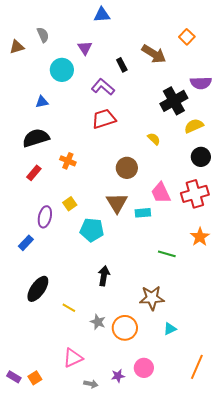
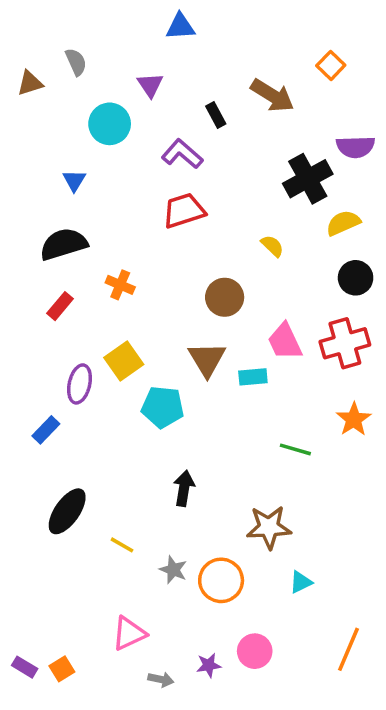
blue triangle: (42, 102) -> (74, 180), turned -48
yellow square: (70, 204) -> (124, 361), size x1.5

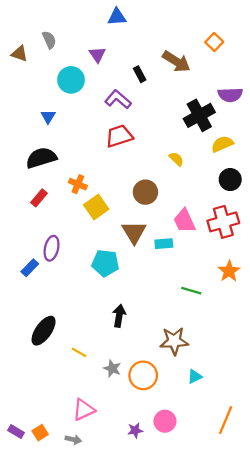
brown triangle: (30, 83) -> (19, 54), turned 36
yellow square: (124, 361) -> (96, 207), moved
blue rectangle: (46, 430) -> (30, 268), moved
gray arrow: (161, 679) -> (73, 440), moved

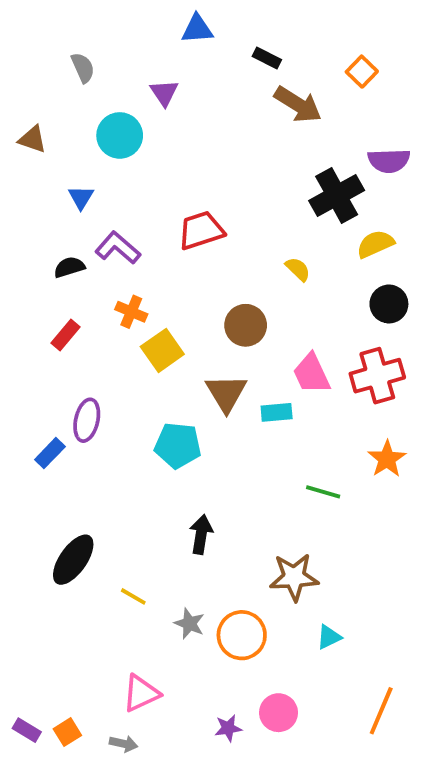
brown triangle: (19, 54) -> (33, 139), moved
black rectangle: (140, 74) -> (267, 58), moved, turned -35
purple L-shape: (118, 99) -> (118, 248), moved
black semicircle: (41, 158) -> (69, 267), size x0.6

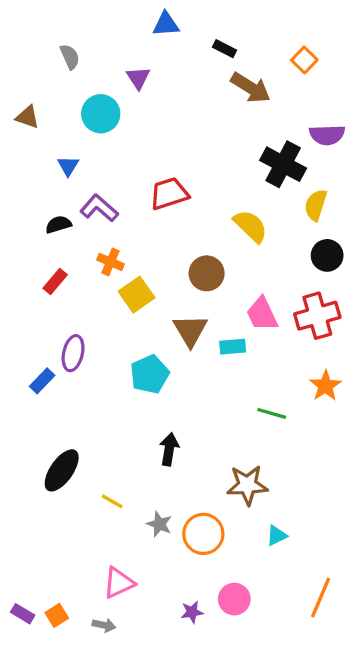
black cross: (337, 196) -> (283, 164), turned -33
yellow semicircle: (375, 244) -> (316, 205), turned -48
yellow semicircle: (298, 269) -> (251, 226), size x1.6
cyan pentagon: (178, 445) -> (150, 374), turned -30

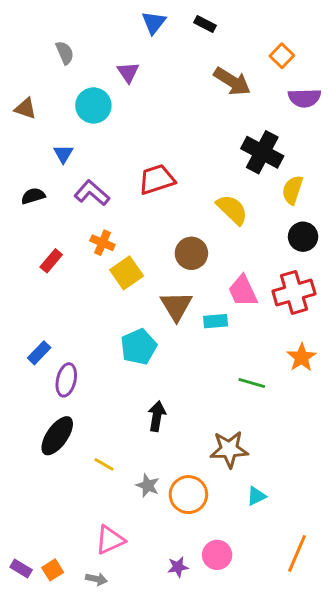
blue triangle: (166, 24) -> (154, 23), turned -48
black rectangle: (225, 49) -> (205, 24), moved
purple semicircle: (327, 135) -> (305, 98), moved
black semicircle: (58, 224) -> (33, 196), moved
purple ellipse: (73, 353) -> (66, 380), moved

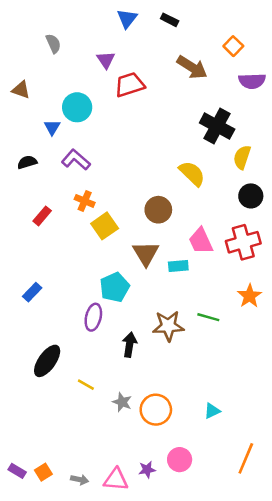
cyan circle: (93, 105) -> (77, 107), moved
red trapezoid: (157, 179) -> (130, 85), moved
purple ellipse: (66, 380) -> (93, 317), moved
brown star: (229, 449) -> (168, 326), moved
pink triangle: (110, 540) -> (116, 480), moved, turned 30

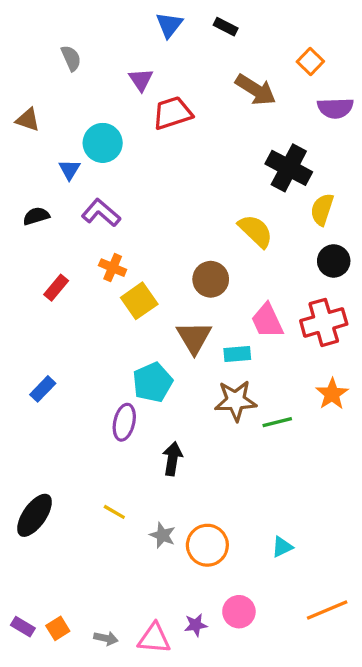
green line: (208, 317) -> (277, 422), turned -30
brown star: (168, 326) -> (236, 401), moved
black ellipse: (47, 361) -> (34, 515), moved
orange line: (246, 458) -> (327, 610), turned 44

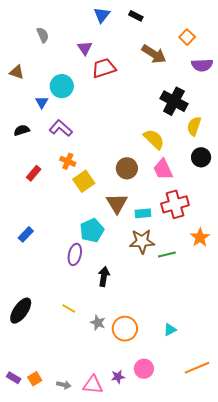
pink trapezoid: (267, 321) -> (163, 169), moved
red cross: (324, 322) -> (175, 204), moved

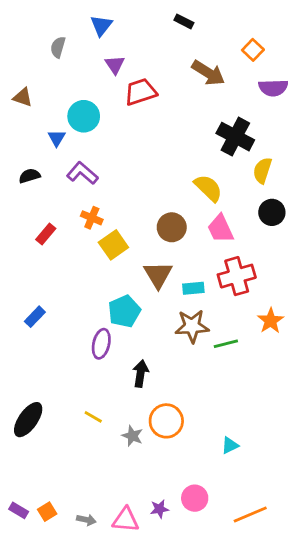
blue triangle: (102, 15) -> (101, 26), moved
gray semicircle: (43, 35) -> (58, 47), turned -140
orange circle: (125, 329) -> (166, 421), moved
orange line: (197, 368) -> (250, 514), moved

